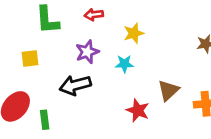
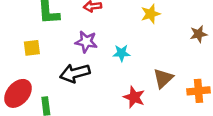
yellow star: (134, 33) -> (151, 14), moved
purple star: (87, 52) -> (86, 42), turned 30

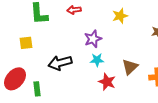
purple star: (86, 42) -> (93, 39), moved, turned -30
cyan star: (122, 53) -> (97, 60), moved

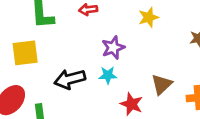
yellow square: (26, 43) -> (25, 53), size x1.5
cyan star: (97, 60) -> (108, 75), moved

